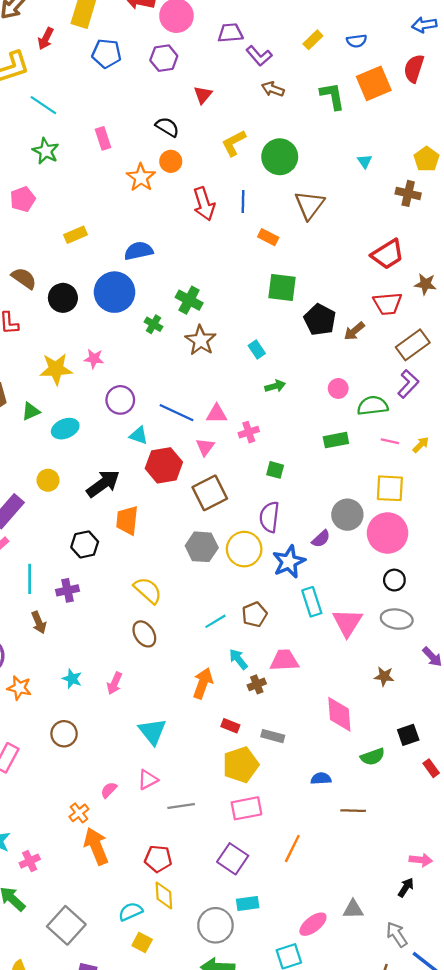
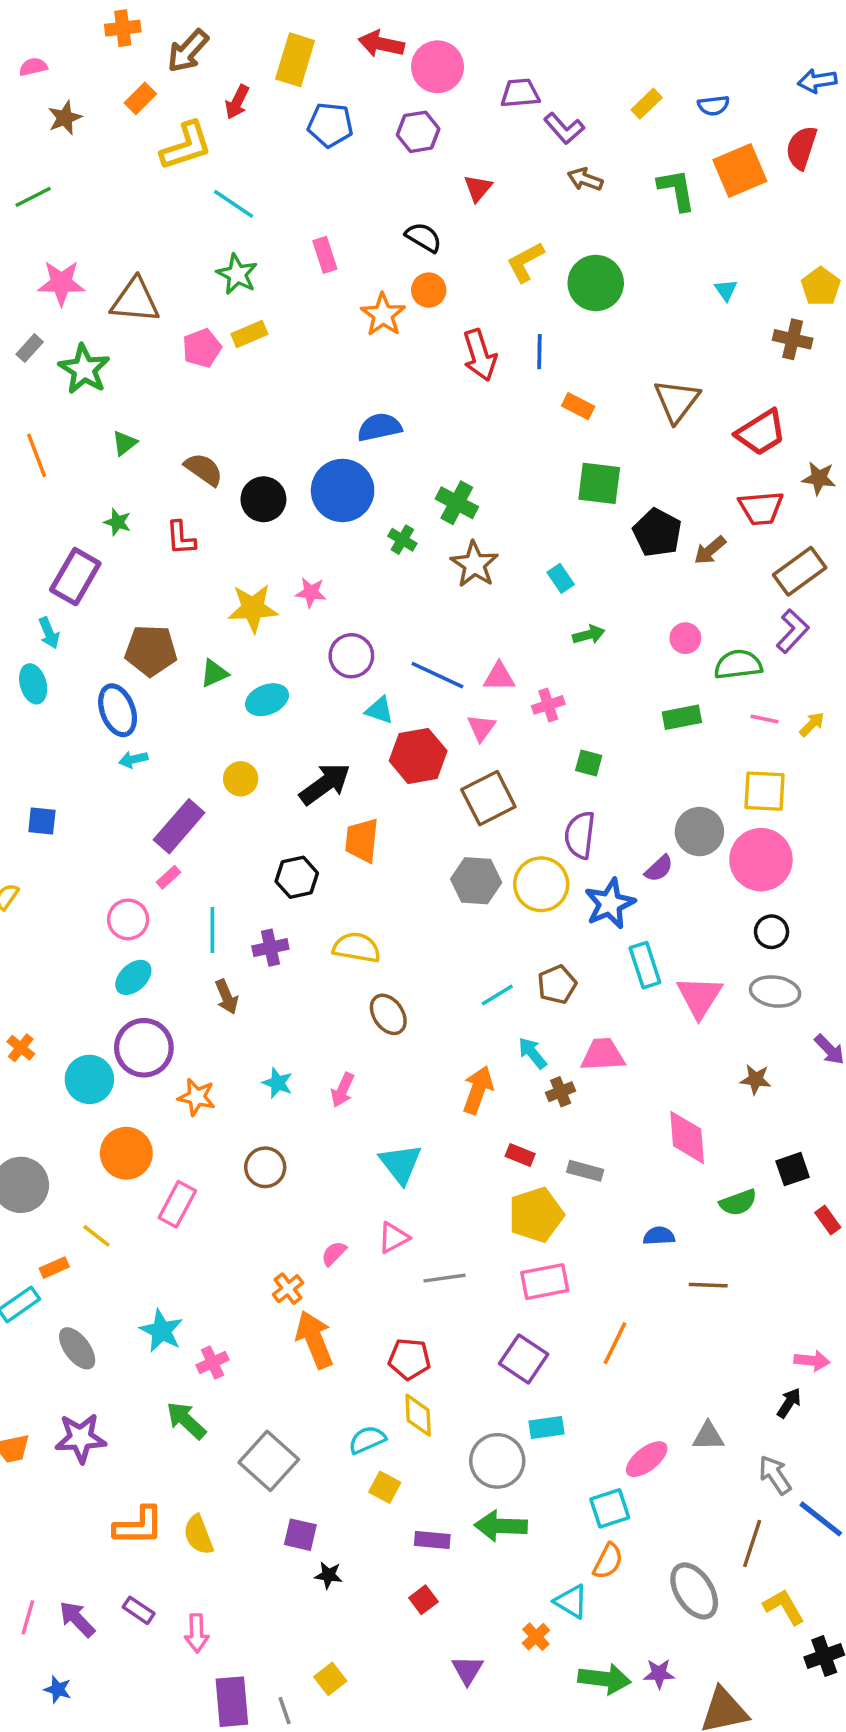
brown triangle: (310, 205) -> (677, 401), moved
yellow rectangle: (76, 235) -> (249, 334), moved
yellow semicircle: (148, 590) -> (357, 948), moved, turned -32

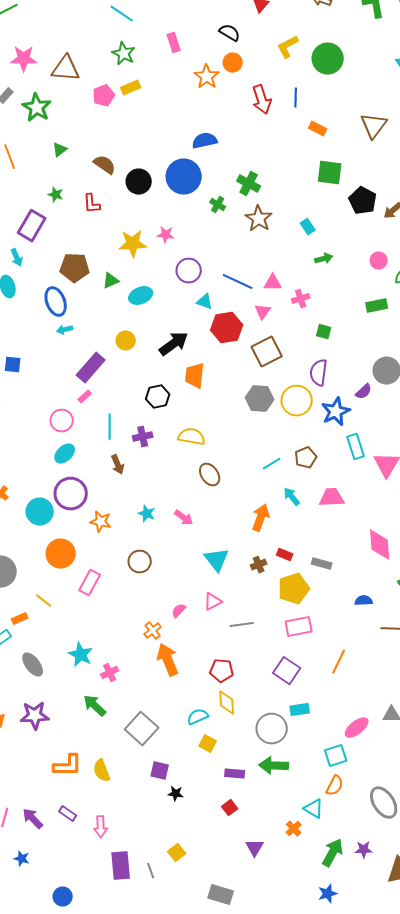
pink arrow: (343, 1090) -> (184, 518), turned -78
brown cross: (561, 1092) -> (259, 565), moved
green arrow: (604, 1679) -> (333, 853), turned -68

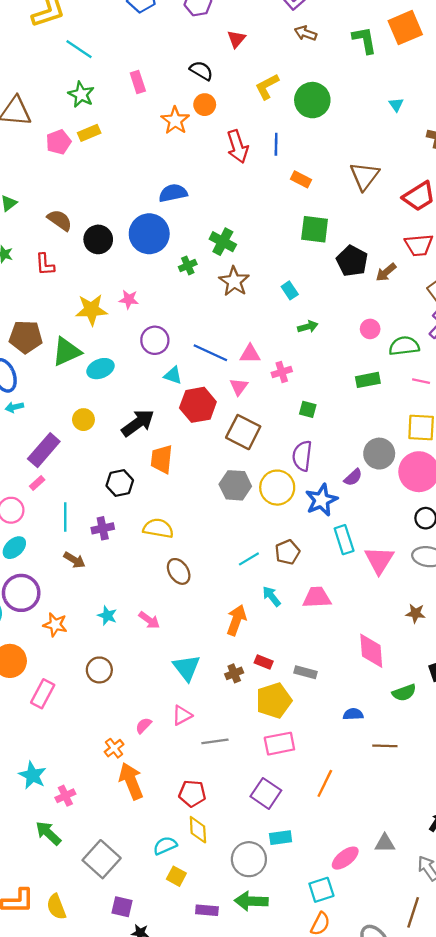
green cross: (218, 205) -> (188, 265), turned 35
green triangle: (111, 281) -> (66, 352), size x1.6
brown square: (267, 352) -> (243, 432), turned -36
brown arrow: (118, 465) -> (74, 560), turned -36

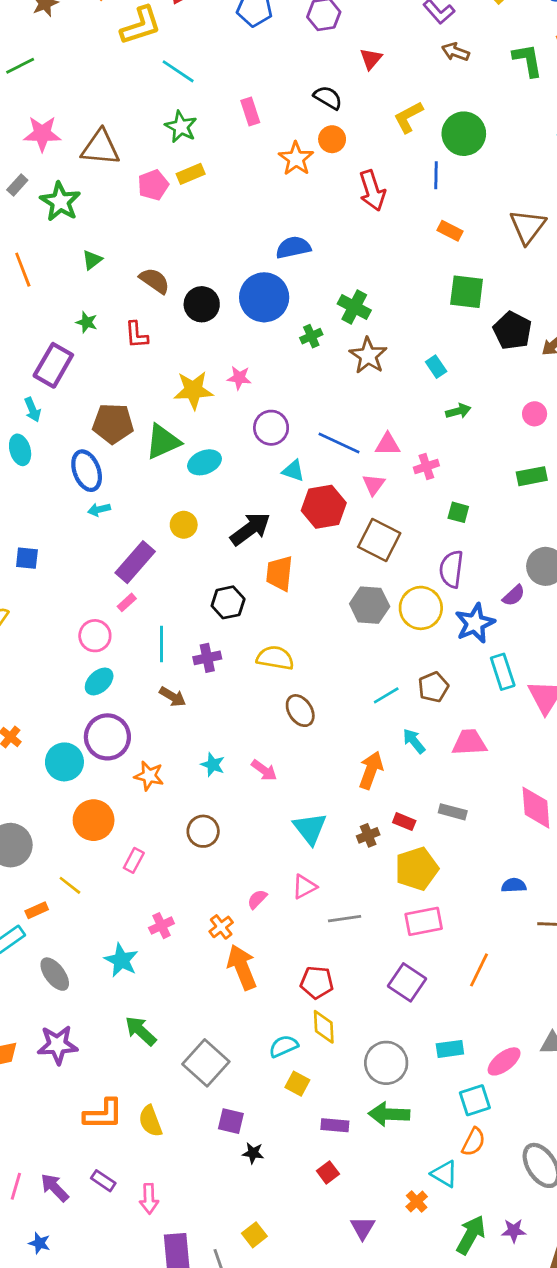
blue line: (276, 144) -> (436, 175), moved
gray rectangle: (306, 672) -> (453, 812), moved
pink rectangle: (43, 694) -> (134, 860), size x0.7
pink cross: (65, 796) -> (161, 926), moved
cyan rectangle: (281, 838) -> (450, 1049), moved

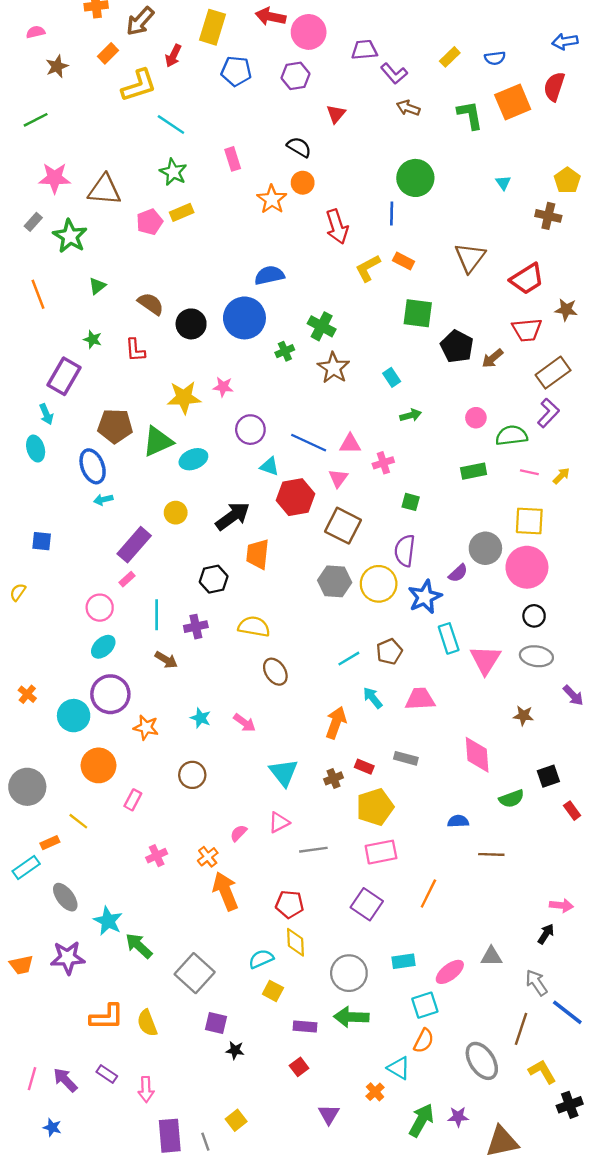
yellow L-shape: (408, 117) -> (368, 268), moved
cyan star: (121, 960) -> (108, 921), moved

